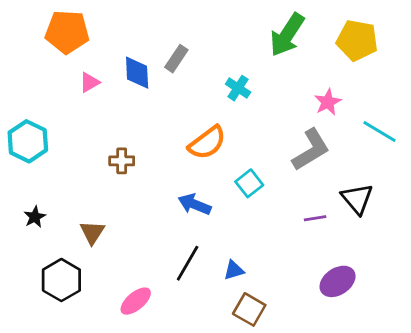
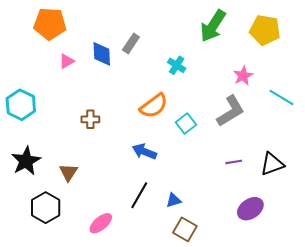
cyan square: (249, 183) -> (186, 124), moved
black triangle: (357, 199) -> (272, 164), moved, turned 50
black star: (35, 217) -> (26, 161), size x1.8

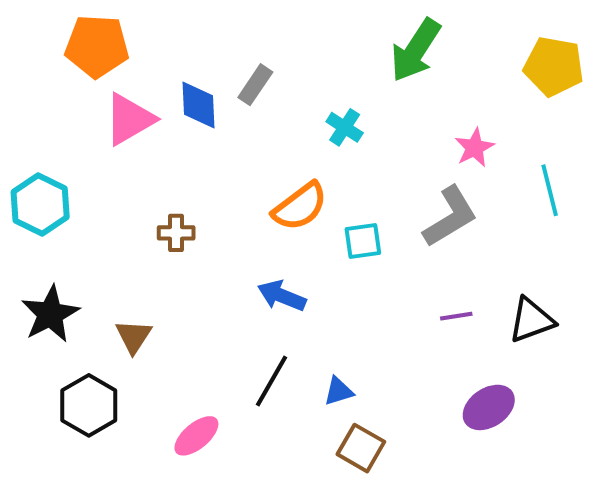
yellow pentagon: (265, 30) -> (554, 66), moved
pink triangle: (66, 61) -> (129, 119), size x1.8
cyan line: (282, 98) -> (550, 190), turned 45
cyan square: (186, 124) -> (363, 241), turned 30

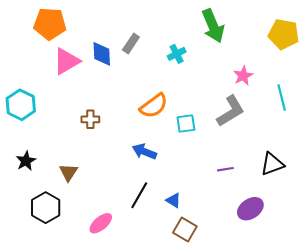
green arrow: (416, 50) -> (213, 26), turned -56
cyan cross: (345, 127) -> (177, 54), moved, turned 30
black star: (50, 314) -> (26, 161), size x0.7
purple line: (456, 316) -> (225, 169), moved
blue triangle: (339, 391) -> (173, 200), turned 49

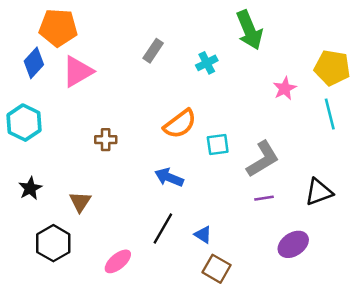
yellow pentagon: (284, 34) -> (332, 68), moved
blue diamond: (102, 54) -> (34, 63), moved, turned 45
gray L-shape: (231, 111) -> (263, 159), moved

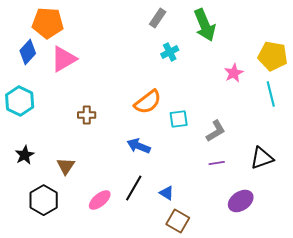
gray rectangle: (153, 51) -> (158, 18), moved
gray L-shape: (263, 159) -> (216, 131), size x0.7
pink ellipse: (118, 261) -> (100, 200), moved

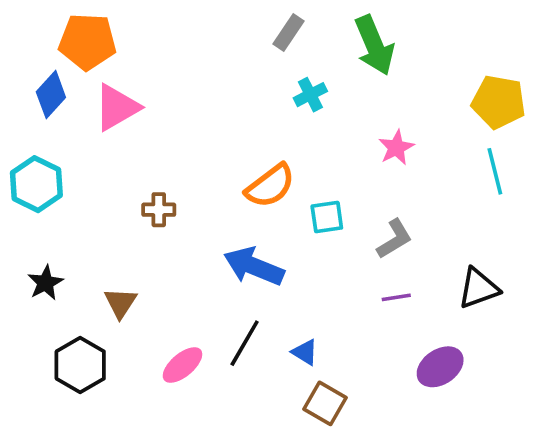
pink star: (234, 73) -> (396, 148), moved
blue arrow: (139, 146) -> (254, 266), size x1.4

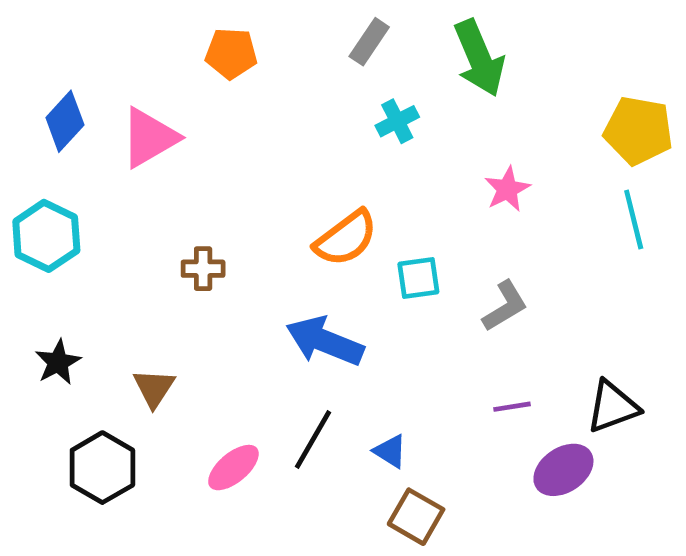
orange pentagon: (87, 42) -> (231, 53), moved, size x0.7
black triangle: (478, 288) -> (613, 407), moved
purple line: (396, 297) -> (512, 407), moved

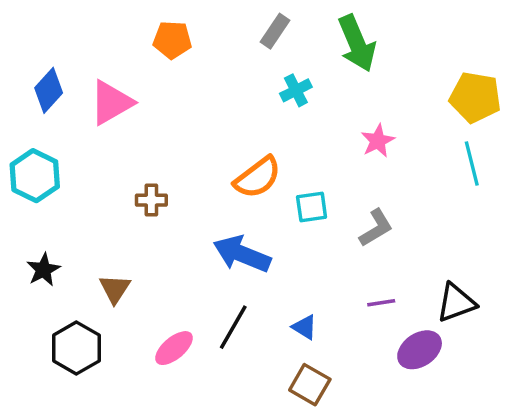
blue triangle: (390, 451) -> (305, 327), moved

